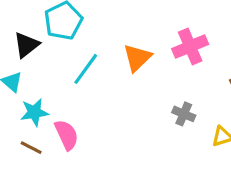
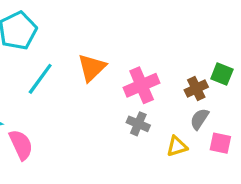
pink cross: (190, 46) -> (142, 85), moved

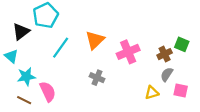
gray cross: (138, 124) -> (97, 78), moved

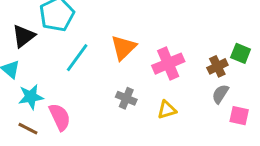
yellow triangle: (152, 93) -> (167, 110), moved

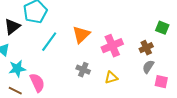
green square: (241, 53) -> (162, 28), moved

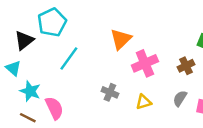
orange triangle: (81, 35) -> (121, 39), moved
gray semicircle: (148, 67) -> (180, 98), moved
cyan star: (17, 69) -> (30, 91), turned 30

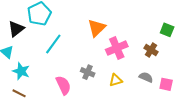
brown cross: (186, 66) -> (151, 50), turned -32
gray semicircle: (180, 98) -> (146, 77), turned 80
pink semicircle: (54, 108) -> (63, 85), moved

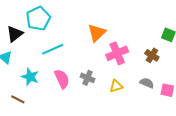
cyan line: (53, 44) -> (53, 49), turned 30
cyan star: (21, 71) -> (30, 77), moved
pink semicircle: (63, 85) -> (62, 79), moved

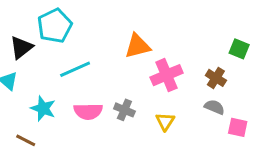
orange triangle: (97, 33) -> (137, 46), turned 30
pink semicircle: (62, 79) -> (88, 111), turned 114
gray semicircle: (147, 83) -> (214, 107), moved
yellow triangle: (116, 86) -> (165, 122), turned -40

